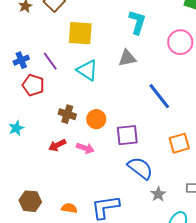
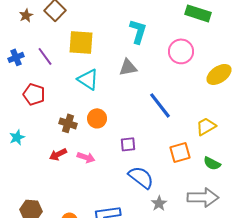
blue cross: (21, 60) -> (16, 57), moved
purple line: (50, 61) -> (45, 56), moved
orange circle: (96, 119) -> (97, 118), moved
purple square: (127, 135) -> (128, 144), size x0.7

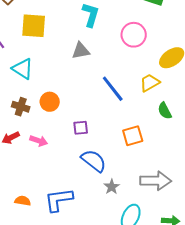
cyan triangle: (88, 79) -> (23, 69), moved
yellow trapezoid: (206, 126) -> (150, 83), moved
green semicircle: (212, 163) -> (165, 111), moved, turned 36

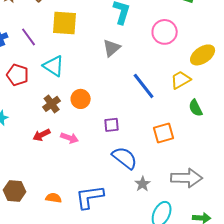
gray triangle: (81, 51) -> (112, 48), turned -30
brown cross: (21, 107) -> (52, 104), turned 36

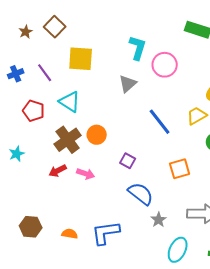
pink circle: (165, 32) -> (165, 65), moved
brown cross: (52, 104) -> (68, 140), size x1.5
purple square: (112, 125) -> (128, 161), turned 35

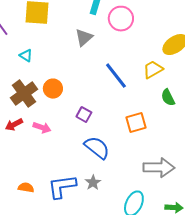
cyan triangle: (70, 102) -> (26, 56), size x0.6
gray star: (159, 220) -> (93, 183), moved

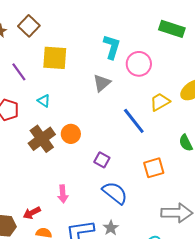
yellow trapezoid: (153, 70) -> (160, 102), moved
red arrow: (14, 125) -> (32, 213), moved
pink arrow: (42, 128) -> (63, 194), moved, turned 66

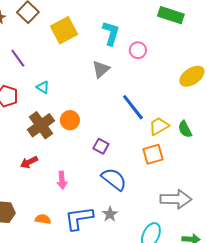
yellow square: (55, 58) -> (64, 30), moved, turned -32
pink circle: (139, 64) -> (138, 50), size x0.7
yellow trapezoid: (160, 102) -> (159, 126), moved
red arrow: (32, 213) -> (29, 162), moved

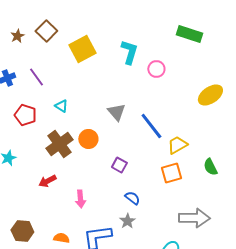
gray triangle: (101, 69) -> (116, 112), moved, turned -30
green semicircle: (185, 129) -> (210, 167), moved
blue semicircle: (114, 179) -> (132, 198), size x0.6
gray star: (110, 214) -> (127, 221), moved

